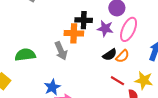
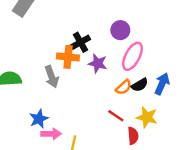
black cross: (84, 20) -> (80, 42), turned -35
purple star: (105, 29) -> (98, 63), moved
black semicircle: (110, 55) -> (140, 85), moved

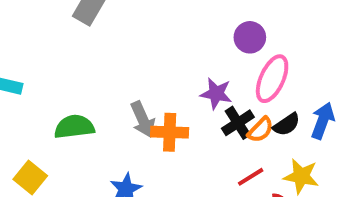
black cross: (80, 42) -> (238, 123), moved
orange cross: (68, 57) -> (170, 132), moved
red line: (116, 116) -> (251, 177), turned -63

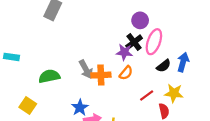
black cross: (238, 123) -> (134, 42), moved
orange semicircle: (260, 130) -> (126, 73), moved

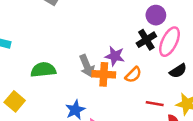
purple star: (124, 52) -> (115, 56), moved
red line: (147, 96) -> (155, 104), turned 40

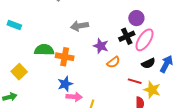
gray arrow: (87, 66) -> (79, 26), moved, turned 96
orange cross: (104, 74) -> (65, 57), moved
red line: (155, 104) -> (135, 81), moved

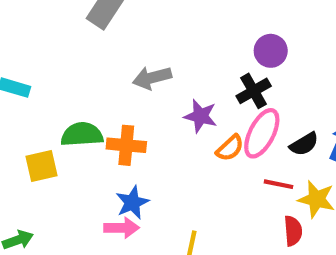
pink ellipse: (144, 40) -> (262, 133), moved
yellow square: (19, 72) -> (42, 166), moved, turned 35
pink arrow: (74, 97) -> (122, 228), moved

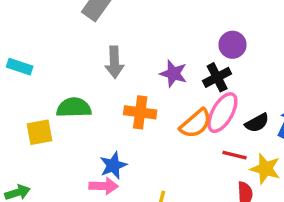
gray arrow: (152, 78) -> (114, 62), moved, turned -80
purple star: (201, 116) -> (173, 74), moved
orange cross: (126, 145) -> (140, 112), moved
orange semicircle: (230, 148) -> (196, 124), size x1.4

